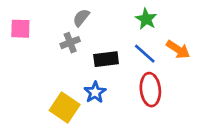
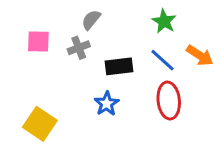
pink square: (20, 29) -> (38, 42), moved
yellow square: (65, 108) -> (40, 124), moved

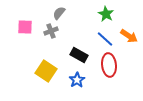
black rectangle: (119, 66) -> (79, 55), moved, turned 36
blue star: (107, 104) -> (77, 80), moved
yellow square: (40, 124) -> (46, 71), moved

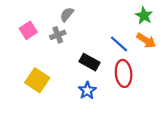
green star: (106, 14) -> (144, 16), moved
pink square: (25, 27) -> (28, 30), turned -35
yellow square: (46, 71) -> (37, 80), moved

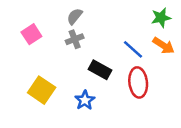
green star: (144, 16) -> (161, 18), turned 30
gray cross: (58, 35) -> (75, 39), moved
blue star: (87, 90) -> (85, 100), moved

